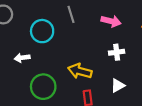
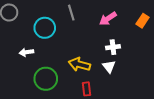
pink arrow: (111, 21) -> (108, 19), turned 132
white triangle: (118, 86) -> (109, 67), moved, turned -40

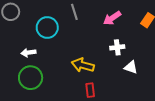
white triangle: (109, 67) -> (131, 67), moved, turned -32
green circle: (46, 79) -> (31, 78), moved

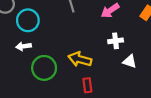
cyan circle: (47, 28) -> (28, 20), moved
green circle: (31, 78) -> (44, 68), moved

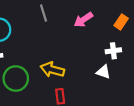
white cross: (116, 41) -> (113, 51), moved

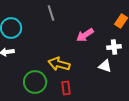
pink arrow: (83, 20) -> (85, 35), moved
green circle: (16, 78) -> (35, 82), moved

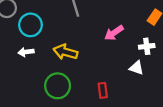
yellow arrow: (59, 64) -> (65, 52), moved
red rectangle: (66, 88) -> (103, 90), moved

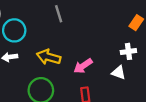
pink arrow: (114, 33) -> (83, 66), moved

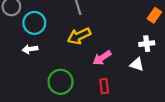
yellow arrow: (49, 57) -> (79, 36), moved, turned -40

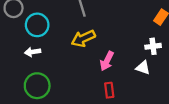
pink arrow: (102, 58) -> (107, 61), turned -30
green circle: (61, 82) -> (37, 86), moved

